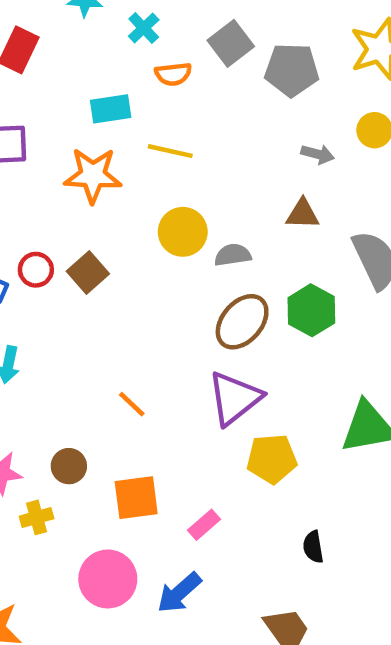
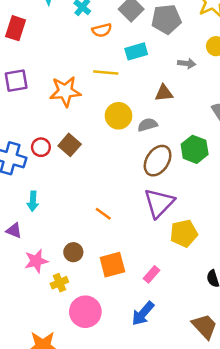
cyan rectangle: (111, 109) -> (136, 51), moved
brown triangle: (303, 214) -> (164, 93), moved
pink circle: (108, 579) -> (85, 312), moved

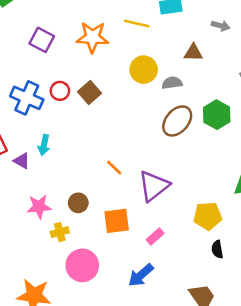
purple square: (16, 81) -> (42, 40), moved, turned 30
purple triangle: (159, 203) -> (154, 186), moved
purple triangle: (14, 231) -> (22, 161), moved
yellow pentagon: (184, 233) -> (208, 216), moved

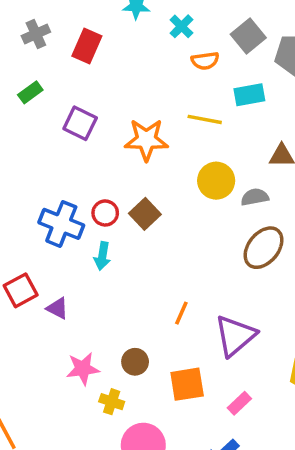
purple square: (42, 40) -> (80, 123), moved
cyan arrow: (44, 145) -> (102, 256), moved
orange line: (114, 168) -> (181, 313), turned 72
yellow cross: (60, 232) -> (112, 402), turned 36

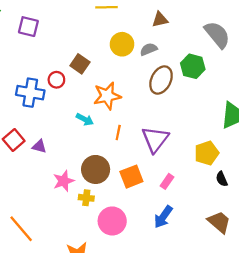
orange star: (146, 140) -> (107, 96), moved
brown square: (145, 214) -> (80, 64), moved
cyan arrow: (102, 256) -> (85, 119), moved, turned -60
brown circle: (135, 362) -> (96, 169), size x1.6

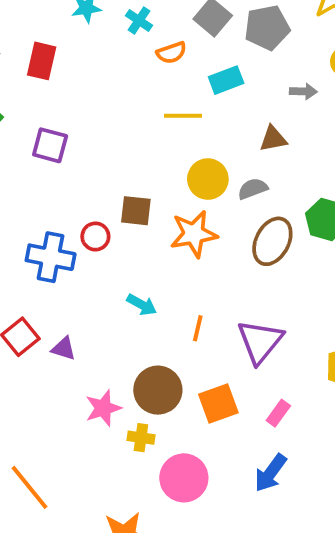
brown square: (80, 64) -> (136, 211), turned -30
orange star: (107, 96) -> (194, 234), moved

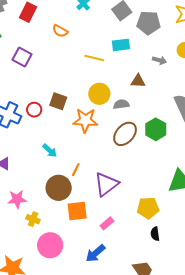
orange semicircle: (171, 53) -> (60, 31), moved, turned 35
brown circle: (158, 390) -> (59, 188), moved

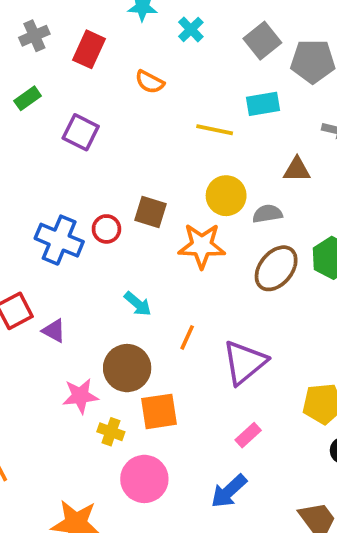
brown circle: (59, 188) -> (127, 368), moved
orange square: (77, 211) -> (159, 411), moved

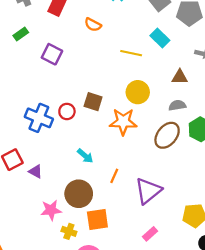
cyan rectangle: (263, 104) -> (160, 38), turned 54
gray semicircle: (267, 214) -> (177, 105), moved

